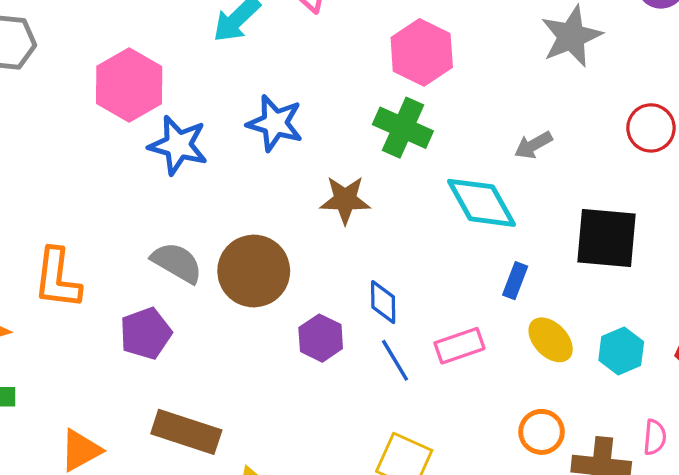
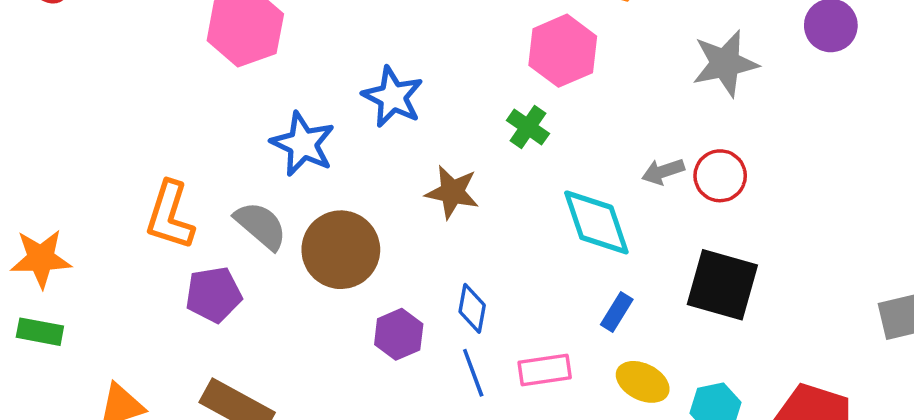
green cross: (403, 128) -> (528, 127), size x0.7
red circle: (651, 128) -> (720, 176), moved
blue star: (178, 145) -> (303, 144), moved
orange L-shape: (57, 278) -> (170, 215), moved
yellow ellipse: (551, 340) -> (643, 382), turned -30

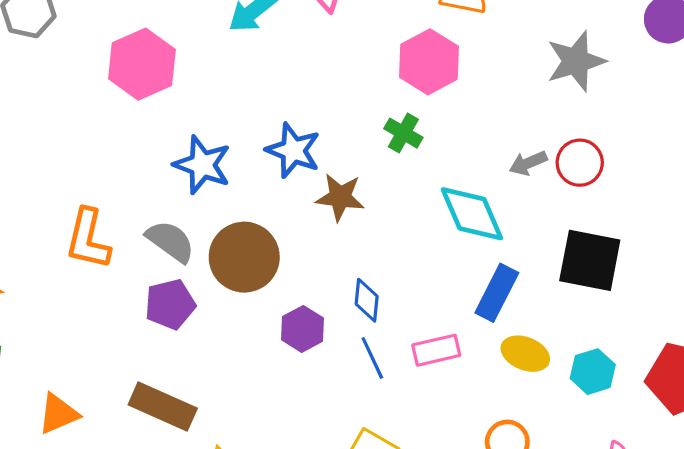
blue star: (393, 97) -> (293, 150), moved
purple pentagon: (214, 295) -> (170, 304), moved
blue rectangle: (617, 312) -> (497, 293), size x1.6

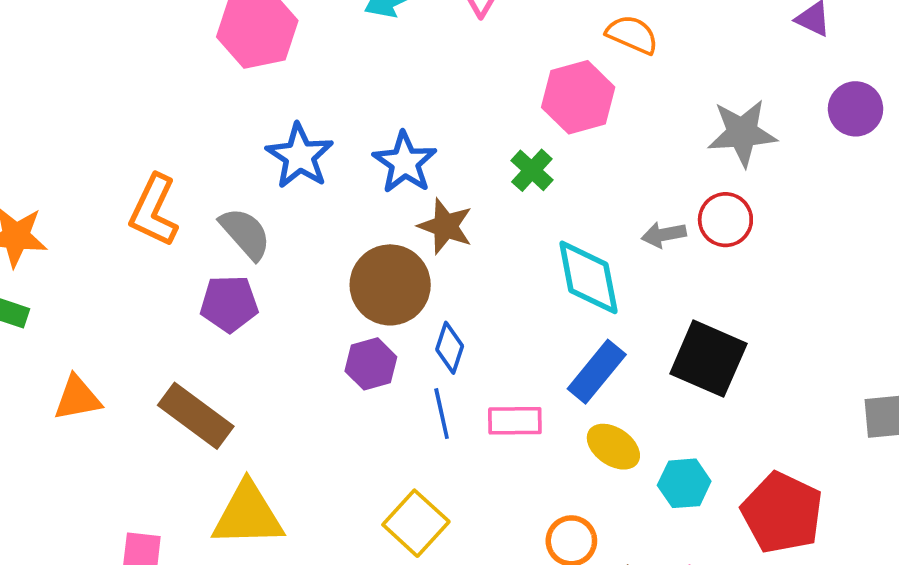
red circle: (580, 163) -> (725, 220), moved
brown circle: (244, 257) -> (390, 285), moved

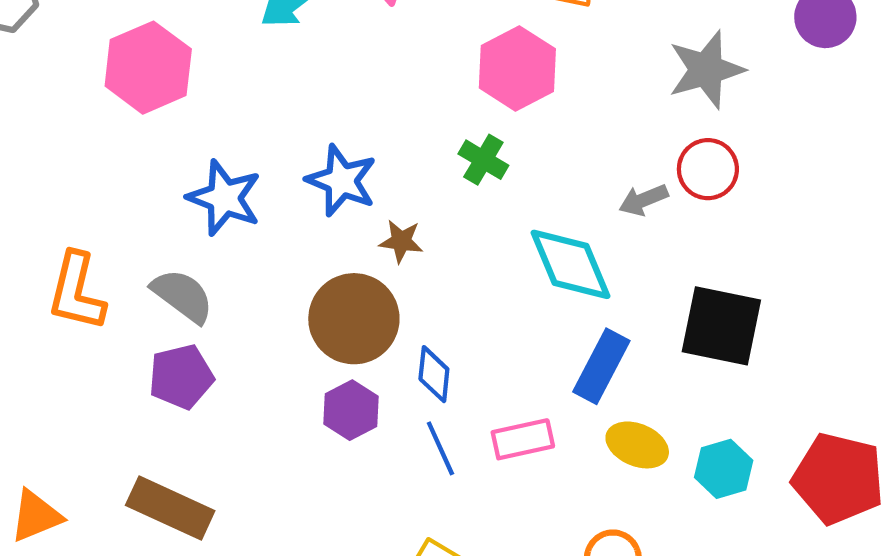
brown star: (445, 226) -> (401, 241), size x0.7

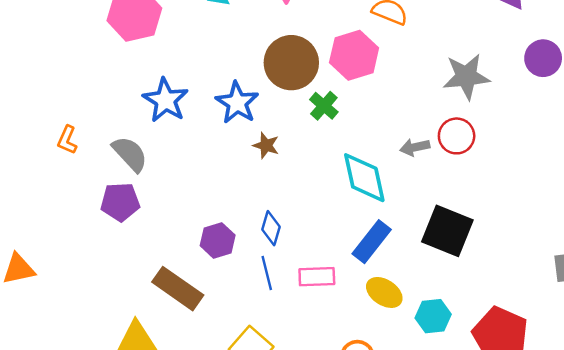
orange L-shape: (77, 292) -> (67, 140), size x0.6
brown circle: (354, 319) -> (291, 63), moved
brown rectangle: (170, 508) -> (178, 289), moved

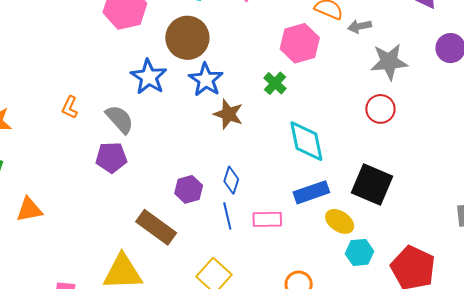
brown circle: (291, 63) -> (187, 38), moved
brown star: (266, 145) -> (228, 114), size x1.4
gray arrow: (415, 147) -> (360, 26), moved
blue rectangle: (372, 242) -> (311, 192), turned 32
yellow ellipse: (384, 292) -> (340, 221), moved

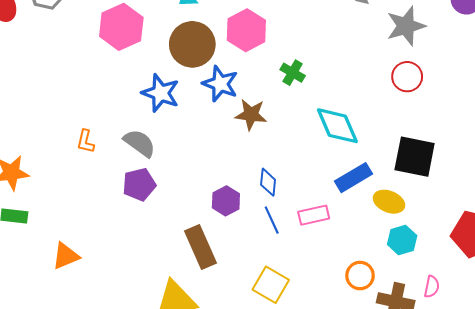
pink hexagon: (300, 43) -> (246, 30), moved
brown rectangle: (156, 227) -> (200, 247), turned 42
cyan hexagon: (360, 252) -> (402, 240), moved

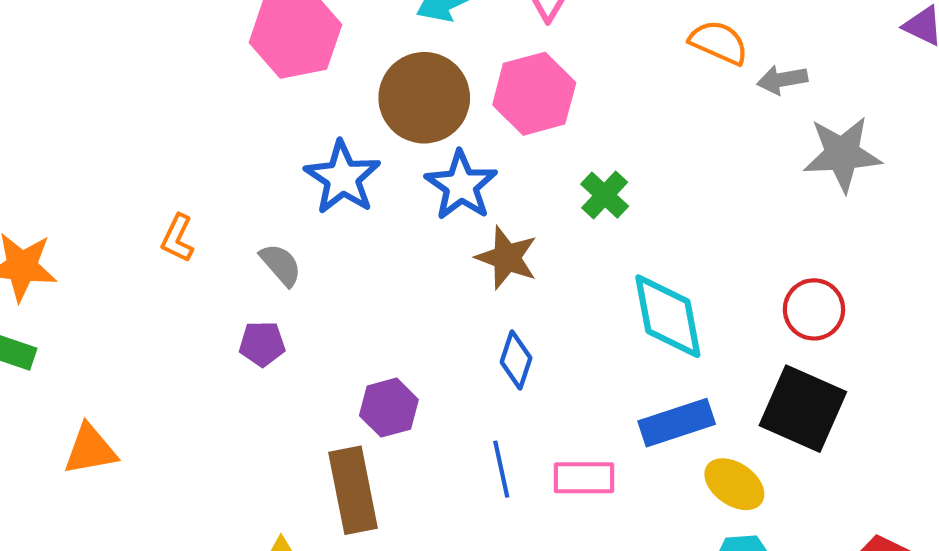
red circle: (407, 77) -> (814, 309), moved
gray semicircle: (140, 143) -> (281, 265), size x0.7
blue diamond: (268, 182) -> (516, 360), moved
purple pentagon: (139, 184) -> (262, 344), size x0.7
purple hexagon: (226, 201) -> (389, 408), moved

